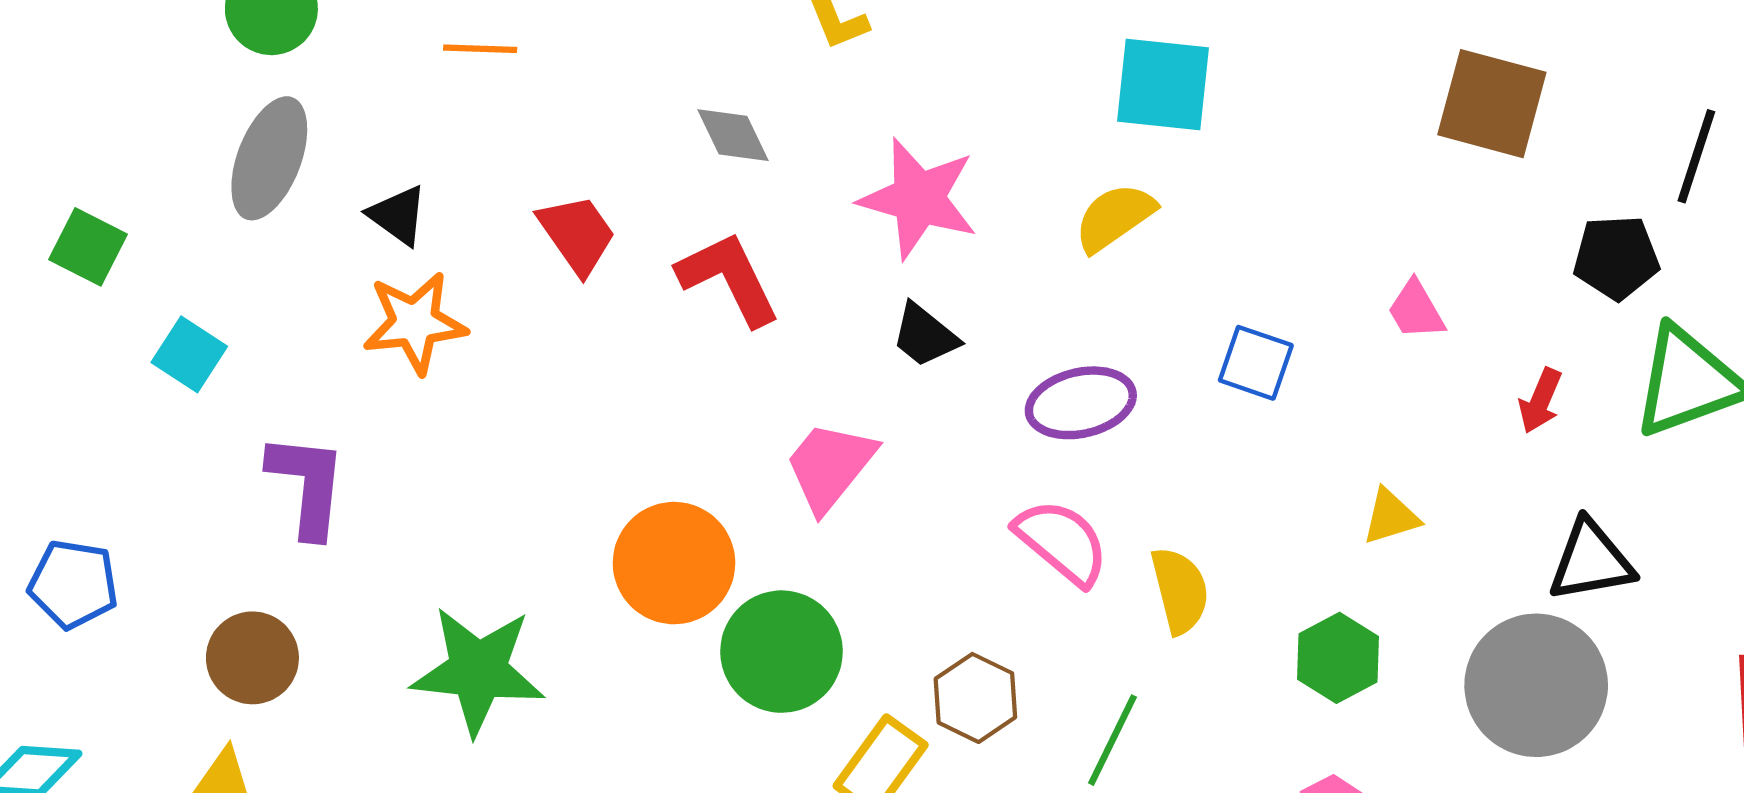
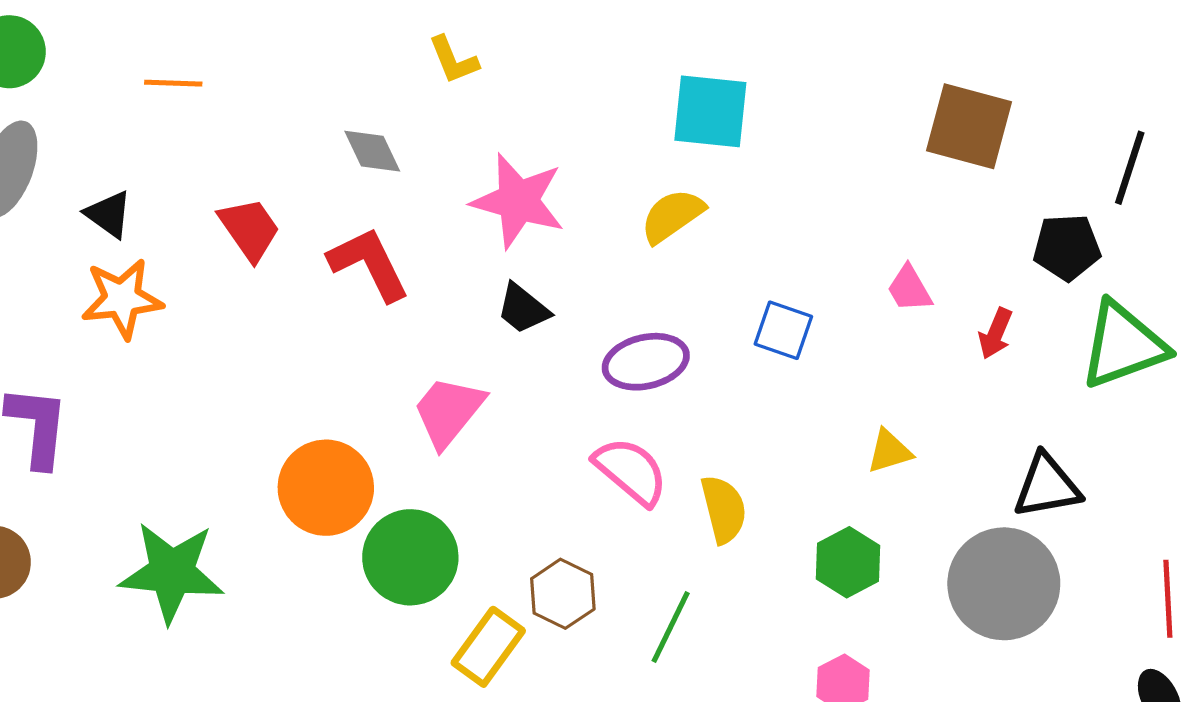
red arrow: (1540, 401) -> (996, 334), moved

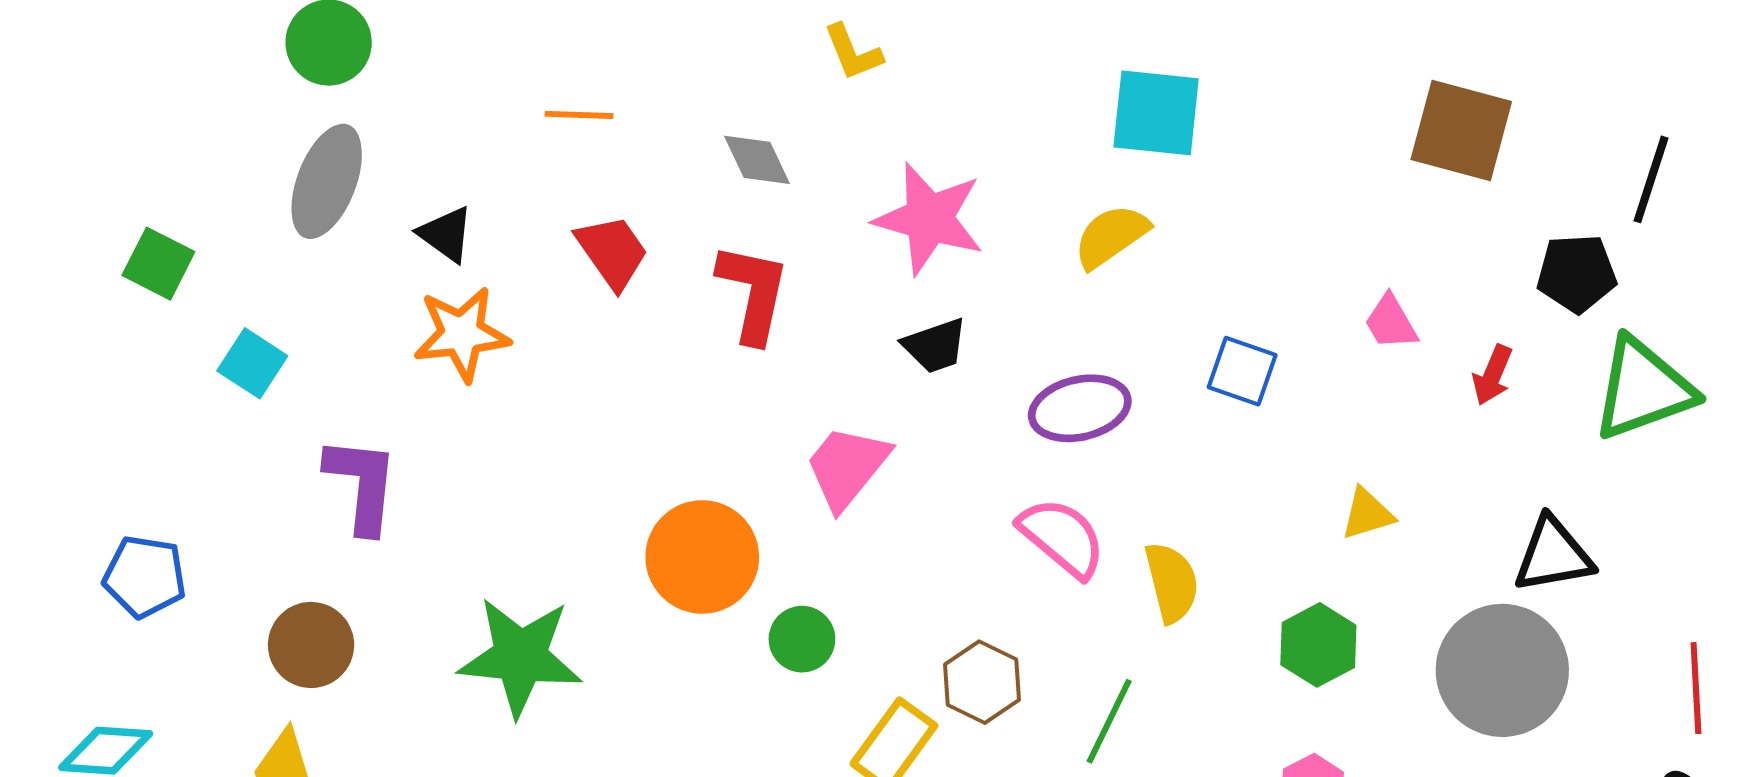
orange line: (173, 83) -> (579, 115), moved
red L-shape: (369, 264) -> (753, 293), turned 38
black trapezoid: (523, 309) -> (935, 346), turned -58
green circle: (410, 557) -> (802, 639), size x0.6

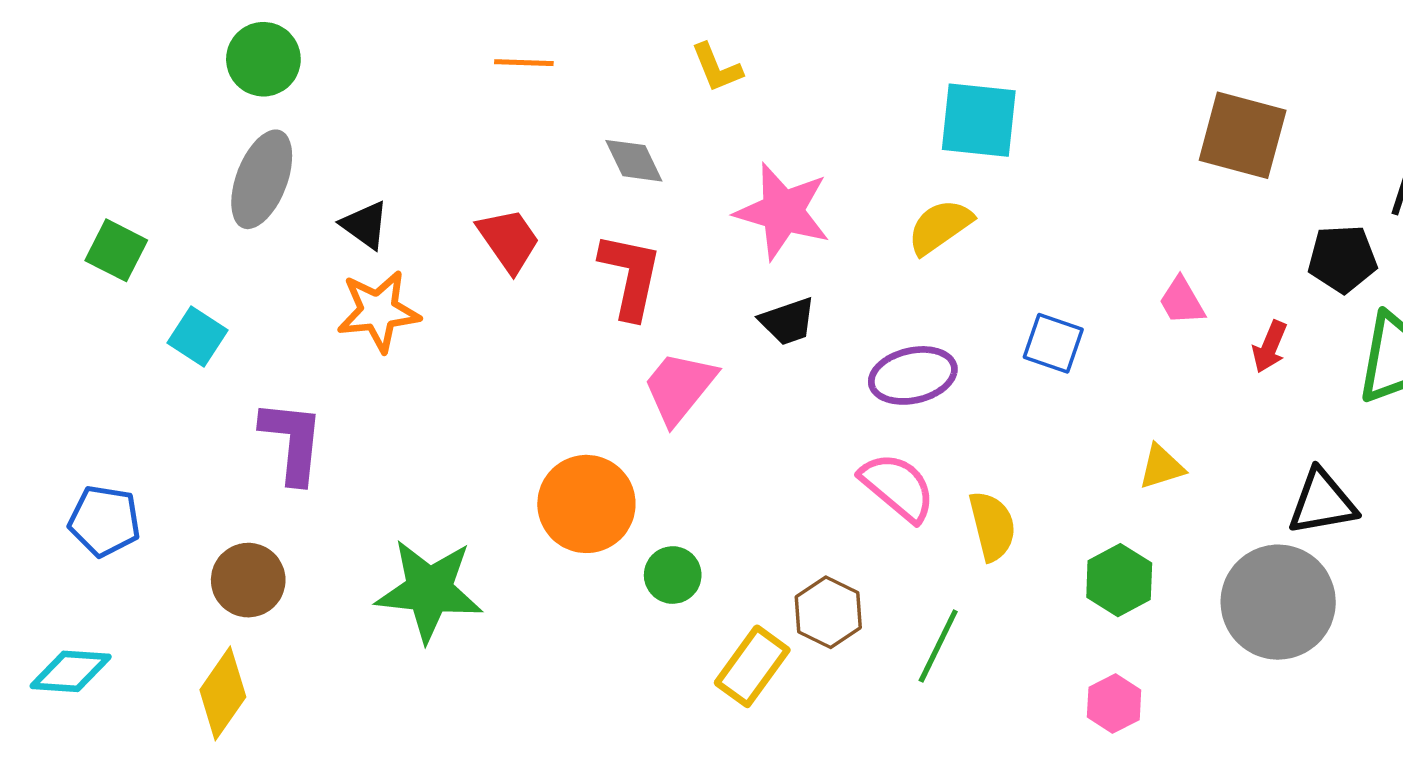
orange line: (579, 115) -> (524, 63), moved
pink trapezoid: (847, 467) -> (679, 387), moved

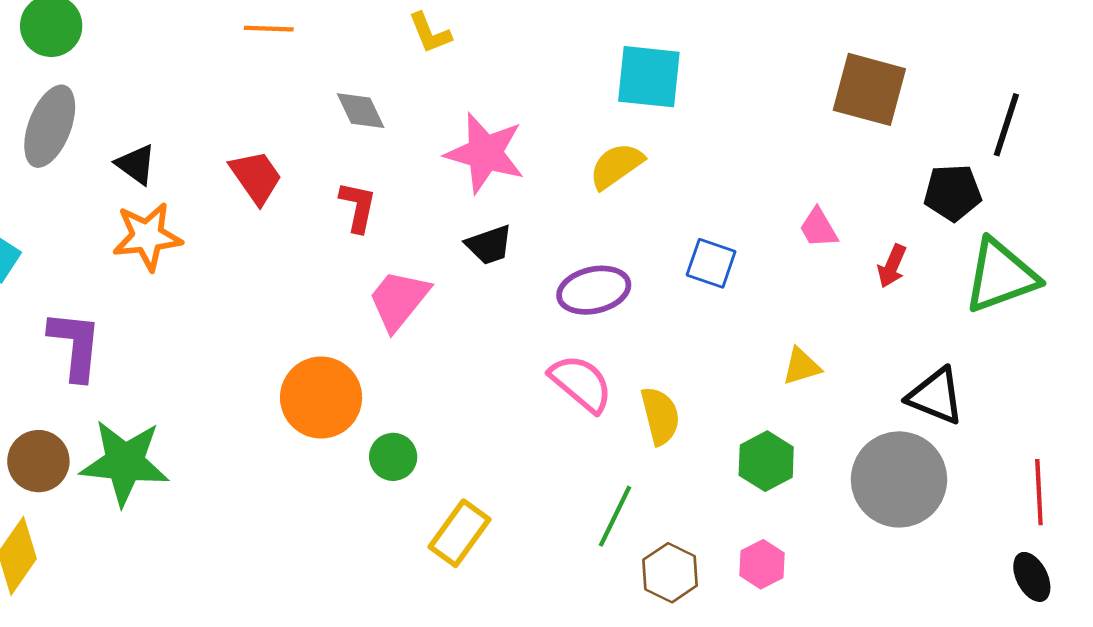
red L-shape: (630, 276) -> (358, 207), size x0.7
black triangle: (1322, 502) -> (936, 396), turned 32
green star: (429, 590) -> (125, 463), moved
brown hexagon: (828, 612) -> (670, 573), moved

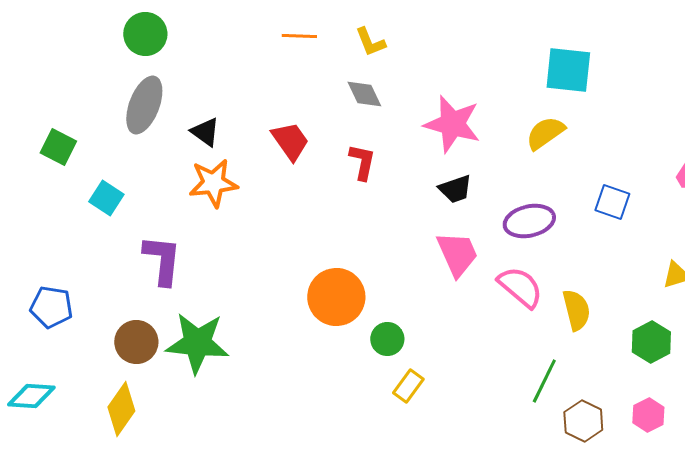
yellow L-shape: (430, 33) -> (370, 42), moved
pink trapezoid: (399, 300) -> (457, 254), moved, turned 117
yellow rectangle: (460, 533) -> (408, 386), moved, size x0.7

